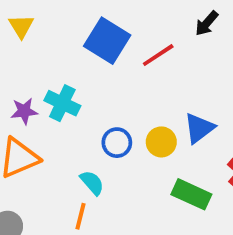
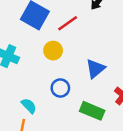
yellow circle: (161, 142) -> (53, 51), moved
blue circle: (117, 143) -> (60, 88), moved

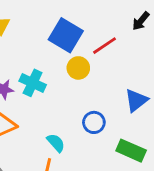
yellow circle: (53, 51) -> (78, 68), moved

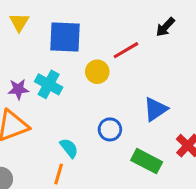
blue square: (66, 35) -> (65, 37), moved, turned -32

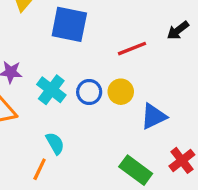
yellow circle: (97, 72) -> (121, 92), moved
cyan cross: (49, 84) -> (51, 90), moved
blue circle: (110, 129) -> (89, 92), moved

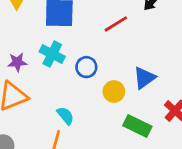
cyan cross: (51, 90) -> (52, 54), moved
yellow circle: (121, 92) -> (114, 92), moved

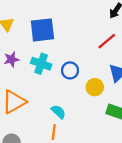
red line: (116, 24) -> (107, 41), moved
purple star: (17, 62) -> (11, 59), moved

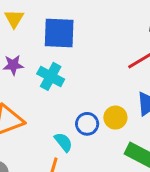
blue circle: (70, 70) -> (87, 124), moved

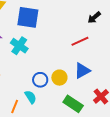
cyan semicircle: (63, 142) -> (31, 97), moved

